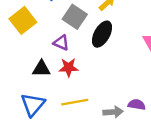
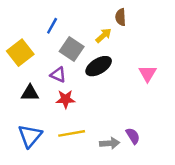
black ellipse: (102, 34) -> (99, 66), turned 30
black triangle: (41, 69) -> (30, 93), moved
purple semicircle: (137, 105) -> (133, 136), turned 49

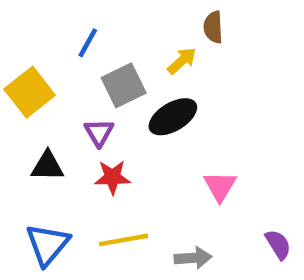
gray square: (72, 49) -> (124, 85), turned 30
pink triangle: (148, 73) -> (220, 186), moved
purple triangle: (58, 75) -> (99, 132), turned 35
purple semicircle: (133, 136) -> (278, 244), moved

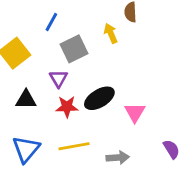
yellow arrow: (182, 61) -> (111, 33), turned -72
black ellipse: (173, 117) -> (99, 98), moved

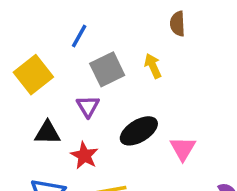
yellow arrow: (111, 33) -> (153, 66), moved
red star: (67, 107) -> (84, 156), moved, turned 30

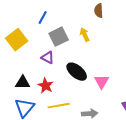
purple triangle: (88, 106) -> (48, 58), turned -32
black ellipse: (139, 131) -> (77, 72), turned 70
black triangle: (47, 133) -> (23, 83), moved

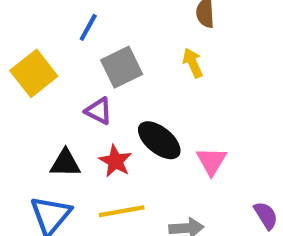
yellow arrow: (85, 35) -> (193, 63), moved
black triangle: (23, 83) -> (65, 163), moved
red star: (46, 86) -> (115, 161), moved

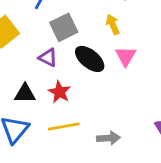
black ellipse: (159, 140) -> (90, 59), moved
pink triangle: (211, 161) -> (126, 56), moved

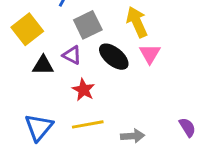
yellow arrow: (113, 24) -> (137, 22), size x1.5
black triangle: (25, 93) -> (43, 65), moved

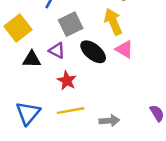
pink triangle: (150, 54) -> (124, 49), turned -30

